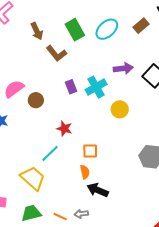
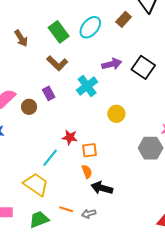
brown L-shape: (56, 53) -> (57, 63), moved
purple rectangle: (71, 87) -> (49, 93), moved
yellow circle: (120, 109) -> (116, 114), moved
red star: (64, 129) -> (70, 137), moved
orange line: (60, 217) -> (66, 209), moved

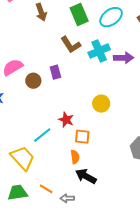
cyan cross: (87, 86) -> (99, 51), moved
yellow circle: (116, 114) -> (101, 104), moved

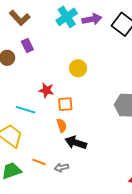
brown L-shape: (71, 45) -> (20, 18), moved
cyan line: (42, 135) -> (26, 110), turned 66

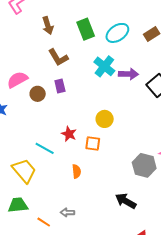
cyan cross: (67, 17) -> (104, 66), turned -30
orange square: (65, 104) -> (93, 143), moved
black arrow: (76, 143) -> (126, 201), moved
orange line: (39, 162) -> (44, 222), moved

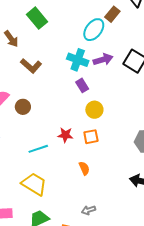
green rectangle: (86, 29) -> (37, 18), moved
cyan ellipse: (117, 33) -> (94, 30), moved
purple rectangle: (60, 86) -> (82, 85), moved
cyan line: (45, 148) -> (38, 149), moved, turned -30

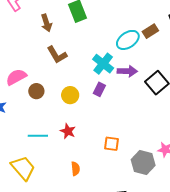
purple rectangle: (82, 85) -> (99, 89), turned 40
yellow circle: (94, 110) -> (70, 95), moved
orange square: (91, 137) -> (112, 144), moved

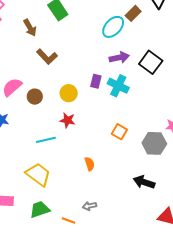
cyan cross: (103, 64) -> (118, 86), moved
red star: (68, 131) -> (67, 120), moved
orange square: (112, 144) -> (119, 132), turned 35

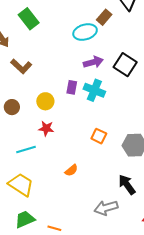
cyan ellipse: (113, 27) -> (85, 32), turned 35
orange semicircle: (90, 164) -> (71, 170), turned 72
black arrow: (144, 182) -> (127, 185), turned 40
gray arrow: (90, 206) -> (106, 208), moved, size x1.6

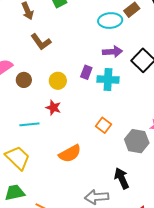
cyan cross: (94, 90) -> (108, 79), turned -30
orange semicircle: (71, 170) -> (70, 154), size x1.6

